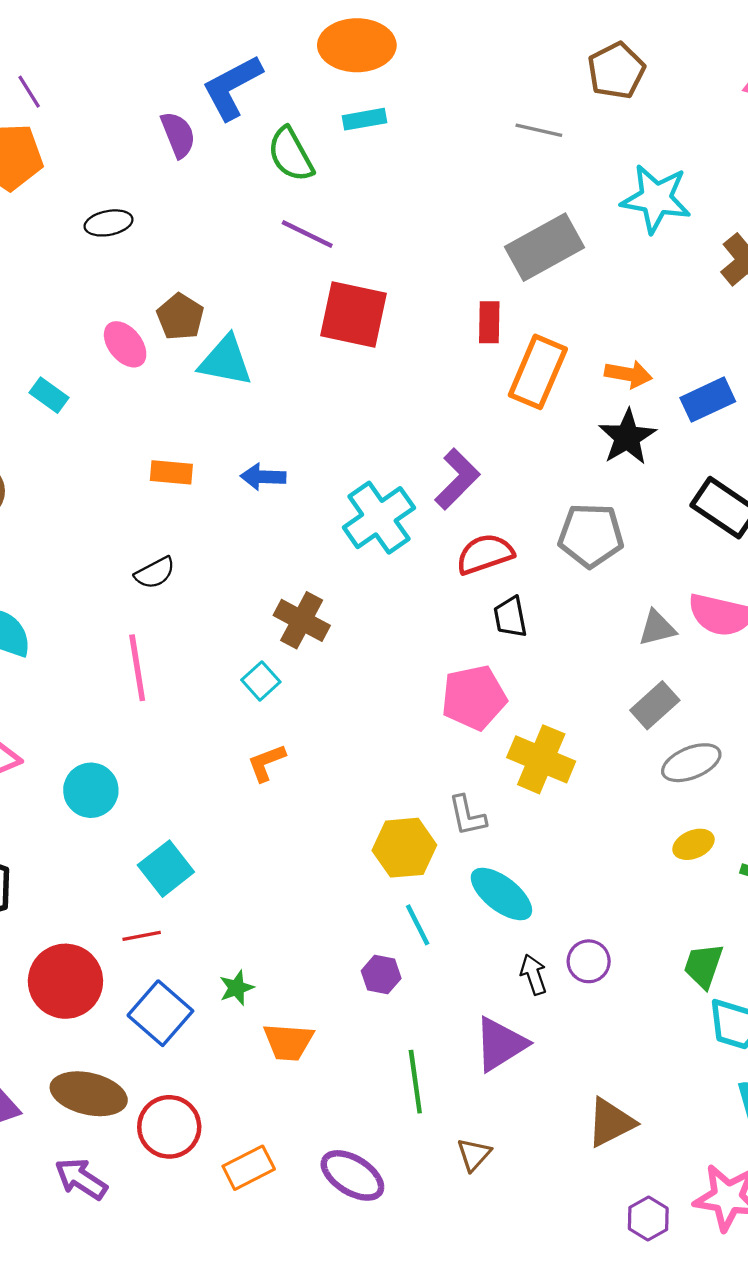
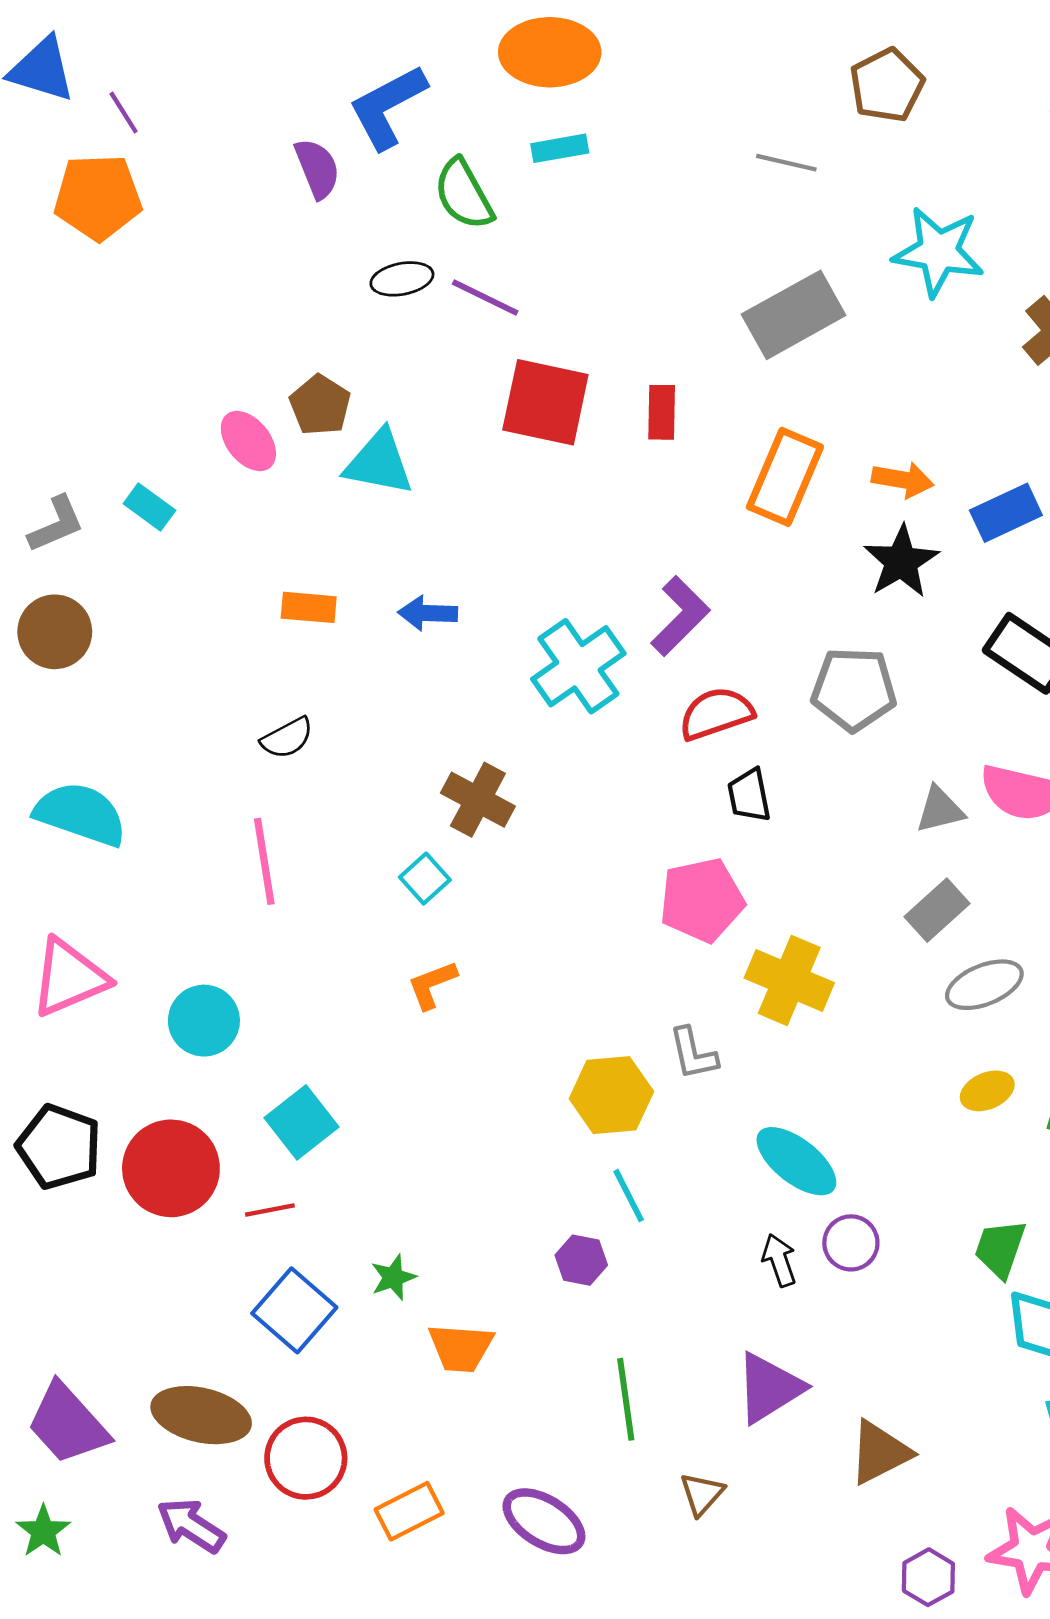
black ellipse: (109, 223) -> (402, 279), moved
red rectangle: (489, 322) -> (662, 412), moved
cyan ellipse: (501, 894) -> (796, 1161), moved
red circle: (65, 981) -> (171, 1168), moved
purple triangle: (500, 1044) -> (769, 1388), moved

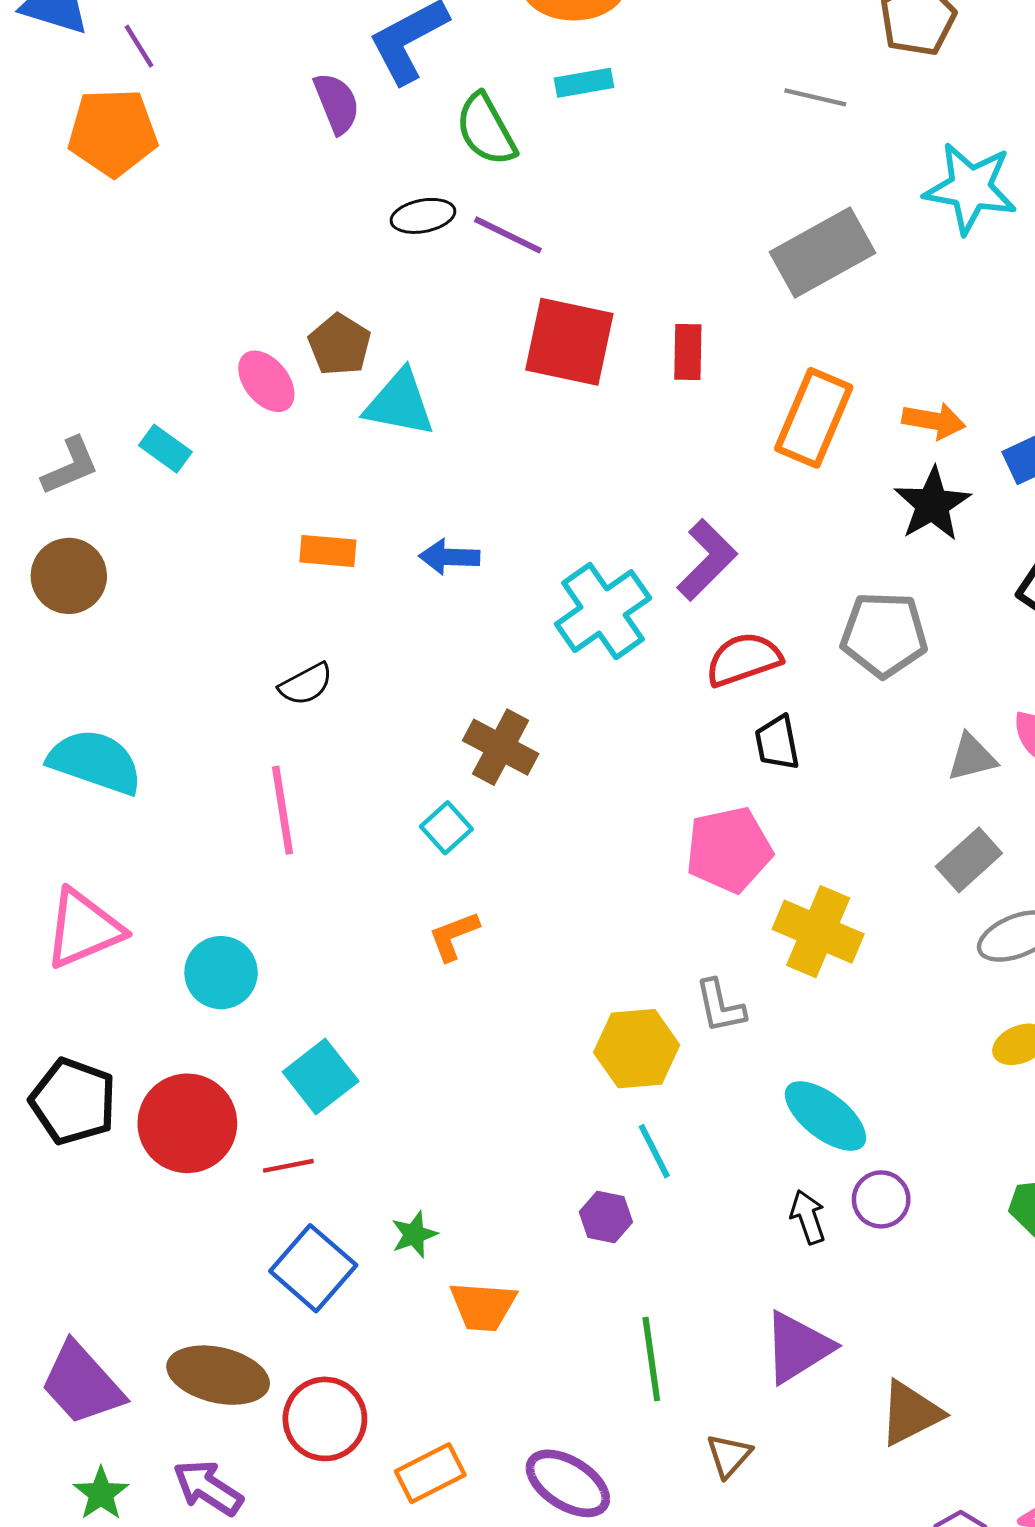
green star: (43, 1531) -> (101, 1494), moved

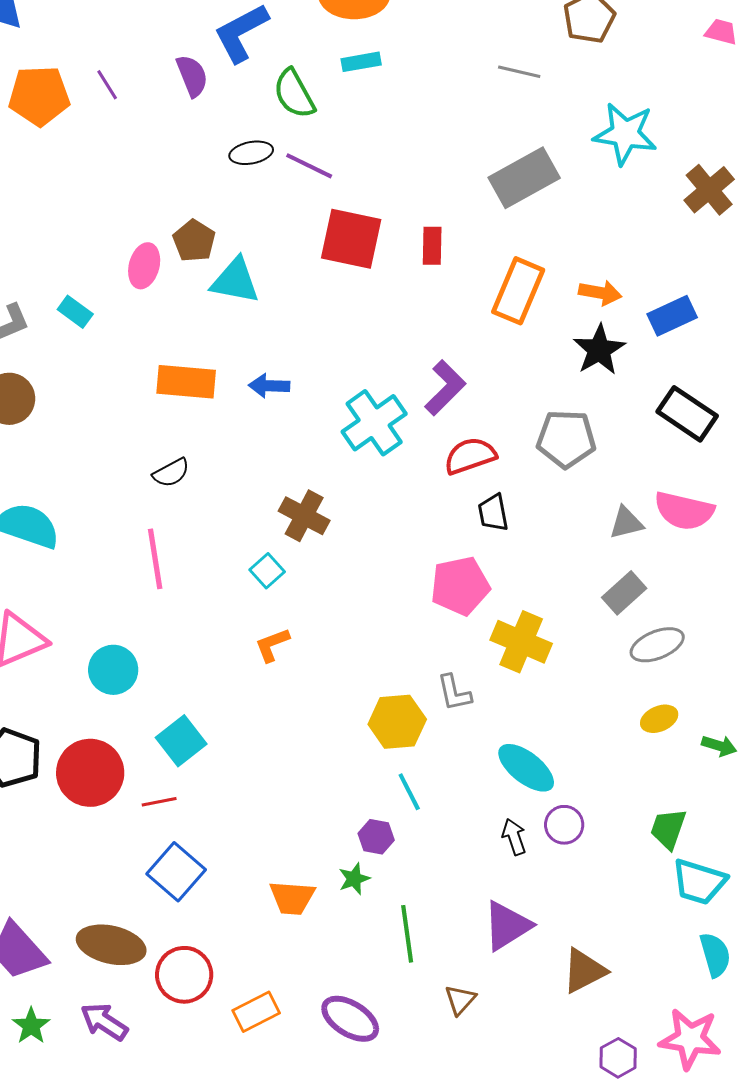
purple line: (139, 46) -> (107, 85), moved
pink ellipse: (266, 381) -> (144, 266), turned 54
orange rectangle: (328, 551) -> (186, 382), size x1.5
green star: (414, 1235) -> (354, 879), moved

